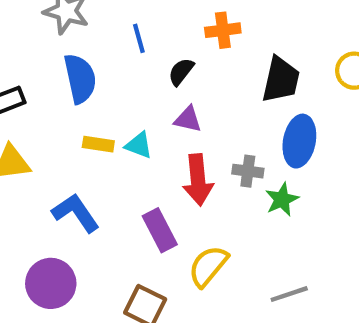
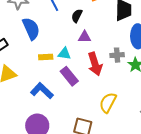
purple rectangle: (160, 230) -> (69, 76), moved

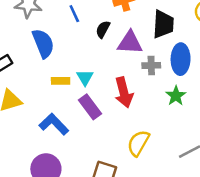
purple triangle: (85, 37) -> (130, 43), moved, size x1.5
cyan triangle: (64, 54) -> (85, 77), turned 48
gray cross: (117, 55) -> (151, 65), moved

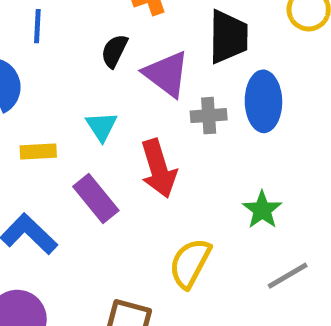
blue line: (74, 14) -> (37, 26), moved, turned 30
purple triangle: (130, 43) -> (166, 74), turned 36
cyan triangle: (85, 77) -> (102, 126), moved
green star: (176, 96) -> (262, 210), moved

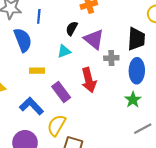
black trapezoid: (228, 37) -> (136, 39), moved
blue ellipse: (263, 101) -> (137, 71), moved
cyan triangle: (102, 126) -> (64, 51), moved, turned 40
yellow semicircle: (190, 263) -> (56, 125), moved

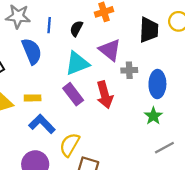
black semicircle: (72, 28) -> (76, 28), moved
black trapezoid: (136, 39) -> (149, 30), moved
cyan triangle: (64, 51) -> (77, 63), size x1.6
yellow rectangle: (37, 71) -> (33, 98), moved
purple rectangle: (61, 92) -> (73, 94), moved

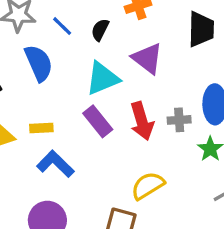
blue line: (49, 25) -> (62, 26), turned -49
gray cross: (129, 70) -> (179, 120), moved
yellow semicircle: (70, 145) -> (148, 186), moved, turned 30

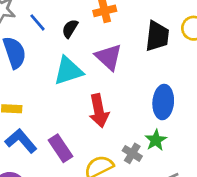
gray cross: (179, 120) -> (132, 153), moved, turned 30
purple rectangle: (98, 121) -> (60, 148), moved

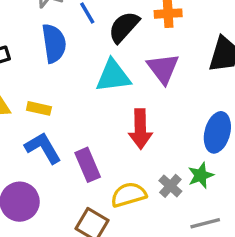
black semicircle: (70, 29) -> (124, 27), size x1.5

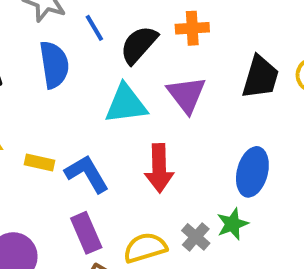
yellow rectangle: (39, 108) -> (40, 163), moved
blue L-shape: (43, 148) -> (87, 174), moved
purple rectangle: (88, 165) -> (86, 233), moved

